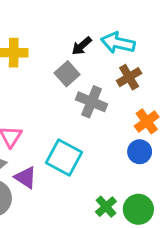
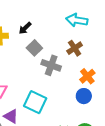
cyan arrow: (118, 43) -> (77, 20), moved
black arrow: (82, 46) -> (25, 28), moved

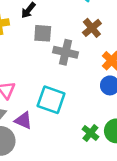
gray square: (34, 48) -> (43, 33), turned -35

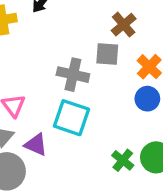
gray square: (43, 33) -> (107, 54), moved
gray cross: (66, 52) -> (73, 75), moved

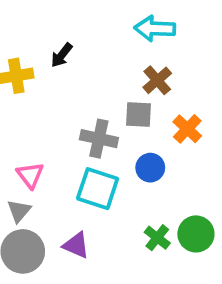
blue circle: (147, 99) -> (150, 168), moved
purple triangle: (36, 145) -> (76, 245), moved

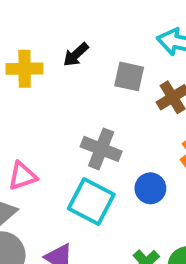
gray square: (138, 114) -> (129, 76), moved
pink triangle: (30, 175) -> (22, 176), turned 40

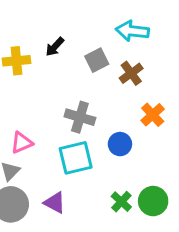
gray square: (129, 76) -> (97, 60), turned -35
cyan square: (91, 202) -> (76, 158), turned -36

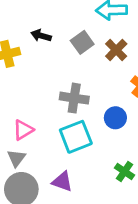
black arrow: (55, 47) -> (41, 36), turned 72

